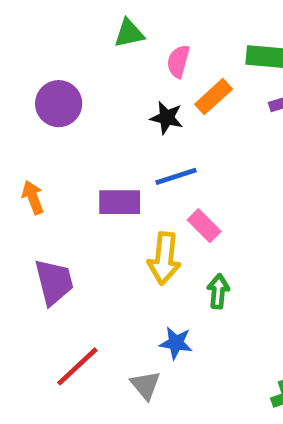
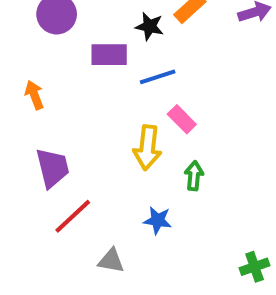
purple rectangle: (120, 202) -> (109, 55), moved
red line: (77, 366) -> (73, 216), moved
gray triangle: (145, 385) -> (111, 261), moved, turned -40

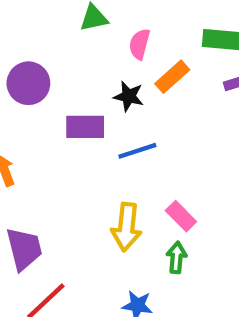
pink rectangle: (182, 119) -> (181, 216), moved

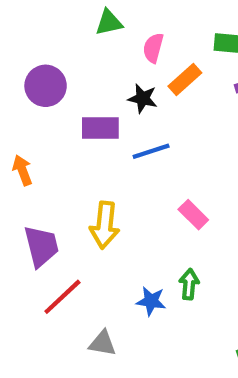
yellow arrow: (126, 227) -> (105, 225), moved
green arrow: (177, 258) -> (189, 284), moved

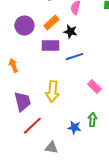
orange rectangle: (185, 79) -> (51, 23), moved

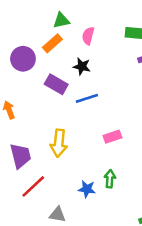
orange rectangle: (51, 23) -> (52, 43), moved
purple rectangle: (50, 46) -> (56, 84), turned 30
pink rectangle: (94, 87) -> (112, 137), turned -64

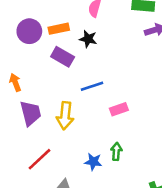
orange rectangle: (52, 43) -> (59, 29), moved, turned 30
blue line: (87, 98) -> (92, 86), moved
purple trapezoid: (20, 156) -> (31, 113), moved

